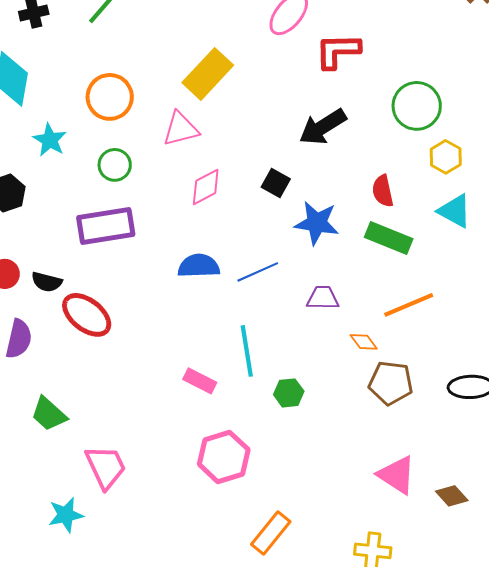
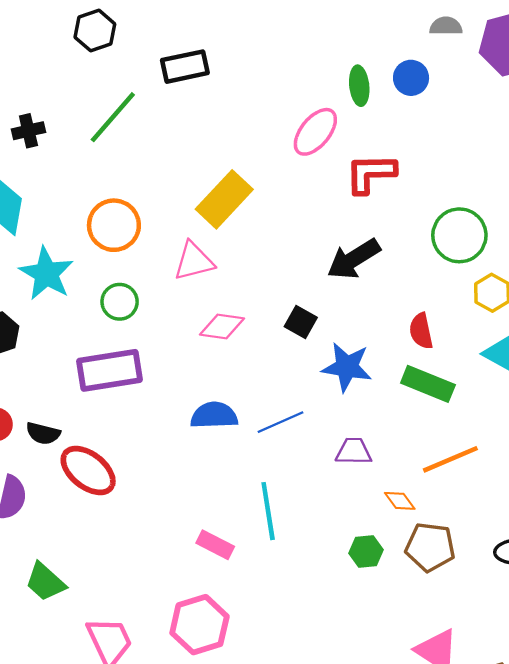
cyan star: (50, 140) -> (46, 274), size x1.4
pink diamond: (206, 187) -> (222, 326), turned 36
green hexagon: (289, 393) -> (366, 552), moved
pink hexagon: (224, 457) -> (199, 625), moved

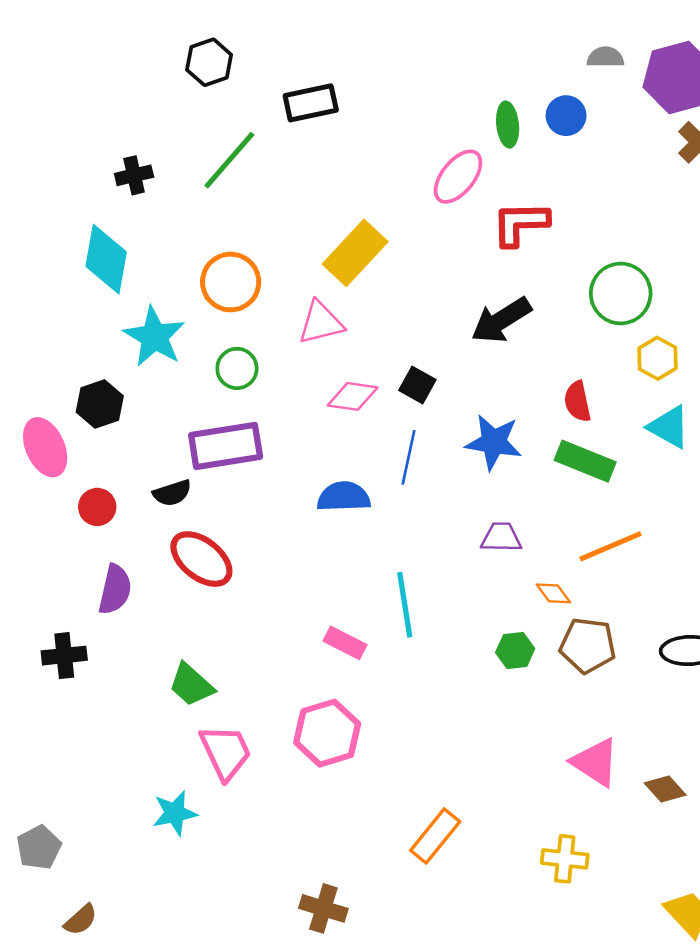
black square: (301, 322) -> (417, 385), moved
blue line: (280, 422) -> (408, 457), moved, turned -54
black semicircle: (43, 433) -> (172, 493), moved, turned -32
green trapezoid: (45, 582) -> (191, 685), moved

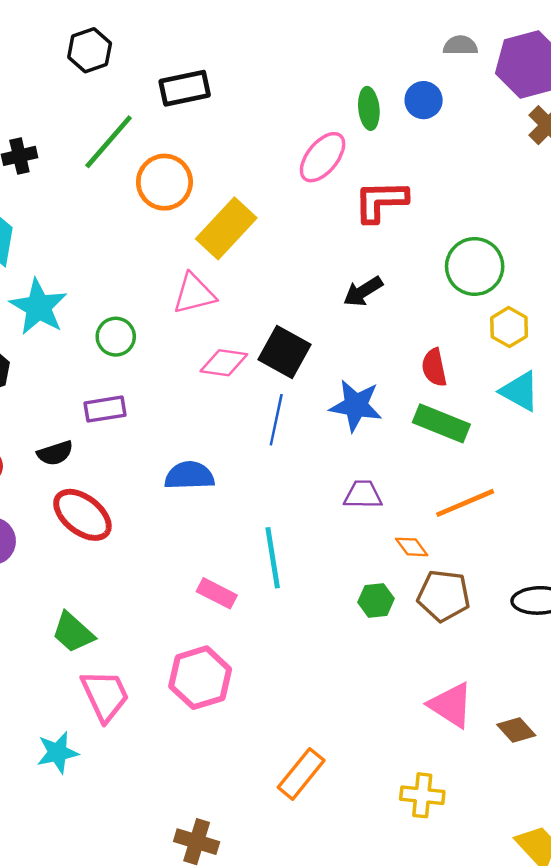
orange circle: (231, 282) -> (164, 182), moved
black arrow: (501, 320) -> (363, 291), size x0.7
black square: (417, 385) -> (284, 352), size x1.5
purple rectangle: (226, 446) -> (105, 409), size x0.6
blue semicircle: (344, 497) -> (189, 476), moved

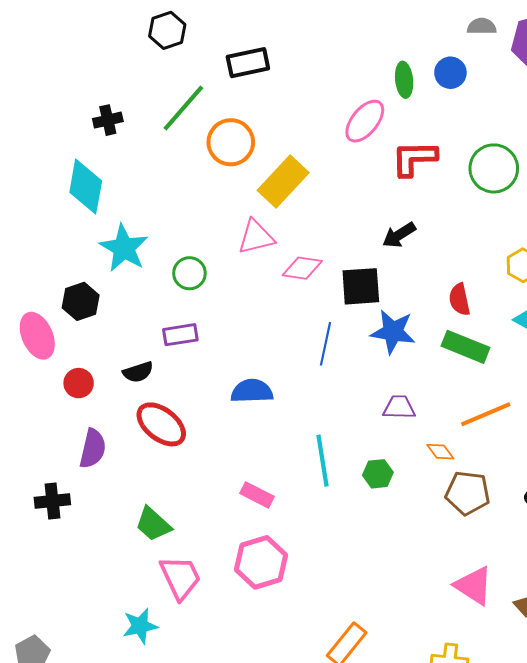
green circle: (475, 266) -> (494, 168), moved
black square: (284, 352) -> (361, 286), moved, turned -33
pink diamond: (224, 363) -> (302, 268), moved
pink rectangle: (217, 593) -> (257, 495), moved
green hexagon: (376, 600) -> (378, 474), moved

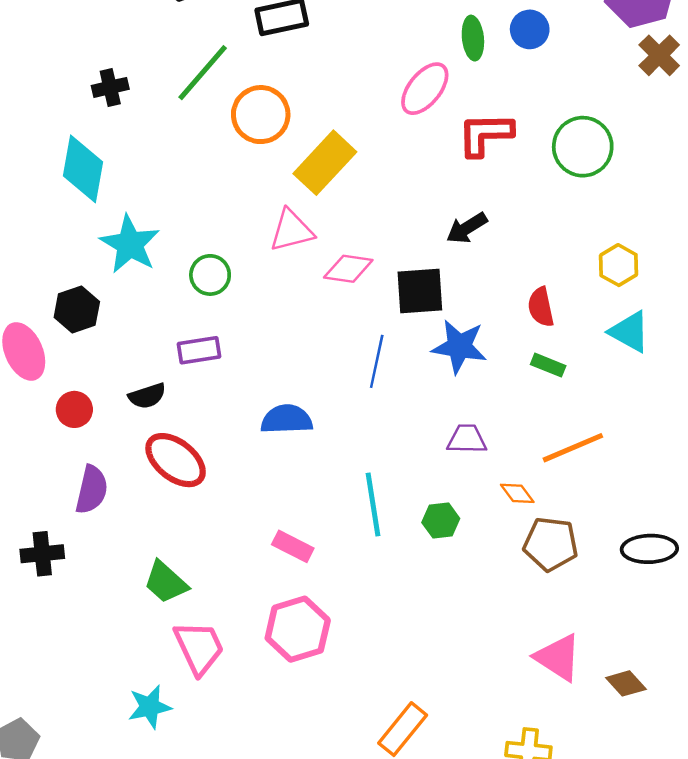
green rectangle: (466, 347) -> (548, 365), size x0.6

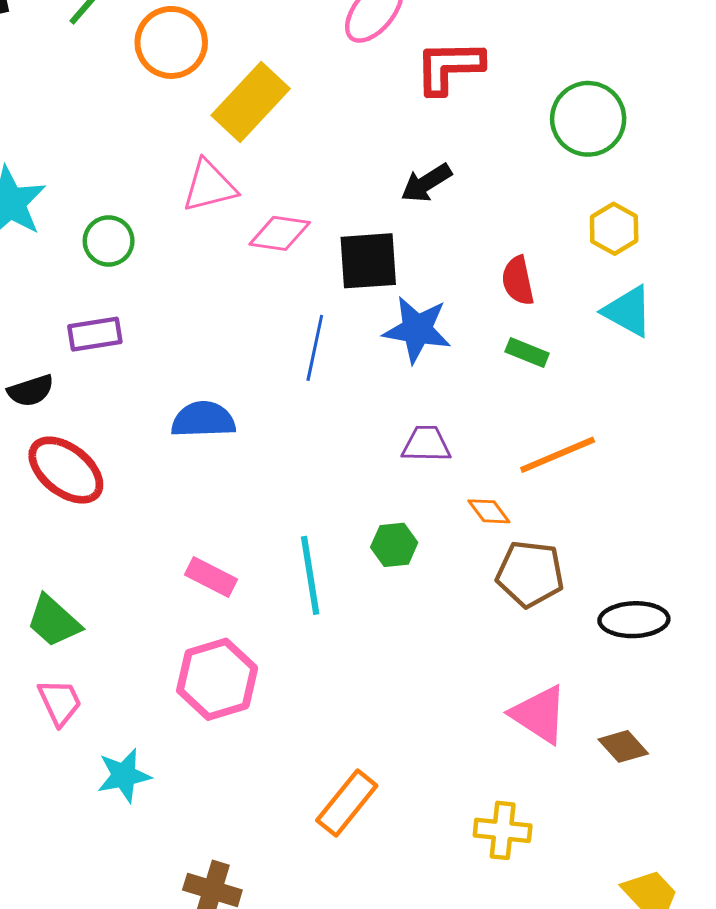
green circle: (583, 147) -> (588, 119), moved
cyan line: (373, 504) -> (310, 575), moved
black ellipse: (649, 549) -> (634, 620), moved
pink trapezoid: (199, 648) -> (60, 702), moved, size x0.7
cyan star: (150, 707) -> (124, 775), moved

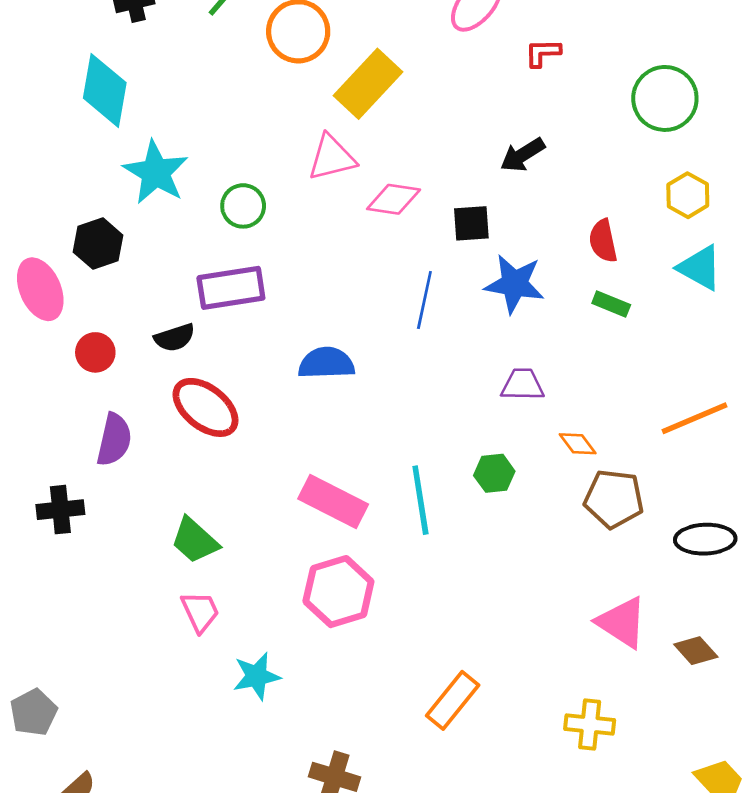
red L-shape: (449, 67) -> (543, 53), size x0.6
black square: (368, 261) -> (471, 223), size x0.7
purple rectangle: (95, 334) -> (231, 288), size x1.4
orange line: (558, 455) -> (694, 418), moved
pink rectangle: (211, 577) -> (333, 502), size x1.5

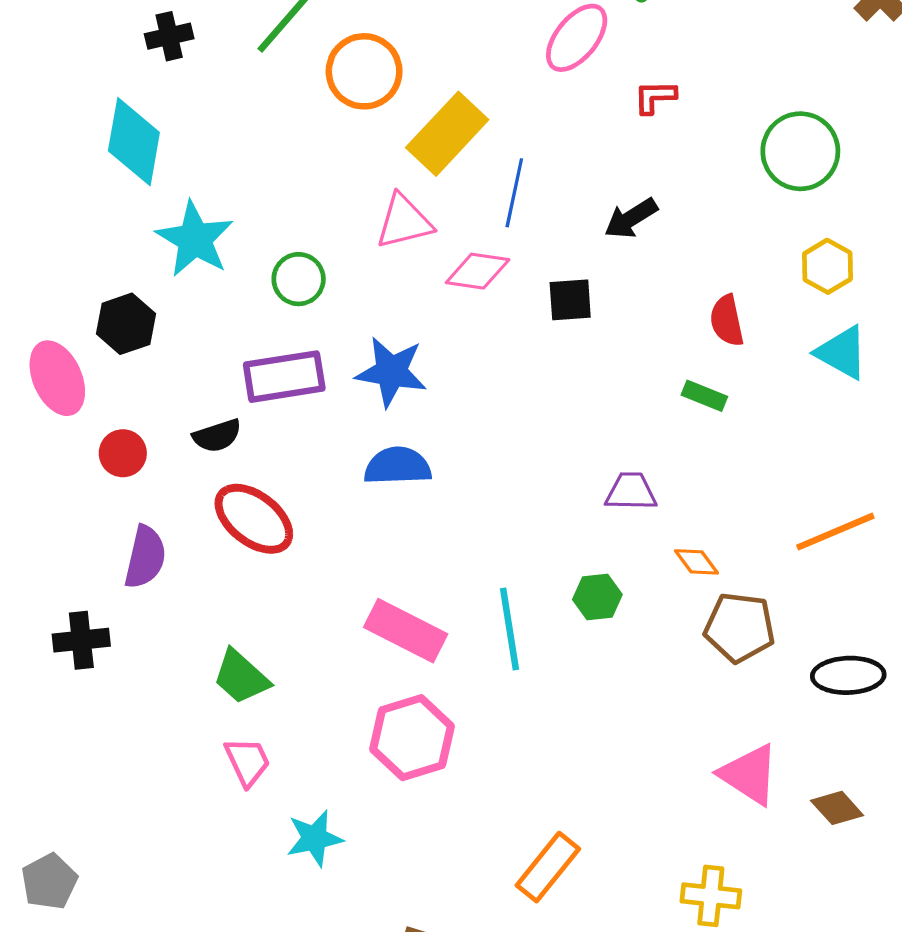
blue star: (514, 284) -> (391, 372), moved
blue line: (424, 300) -> (514, 193), moved
green rectangle: (611, 304) -> (704, 396), moved

